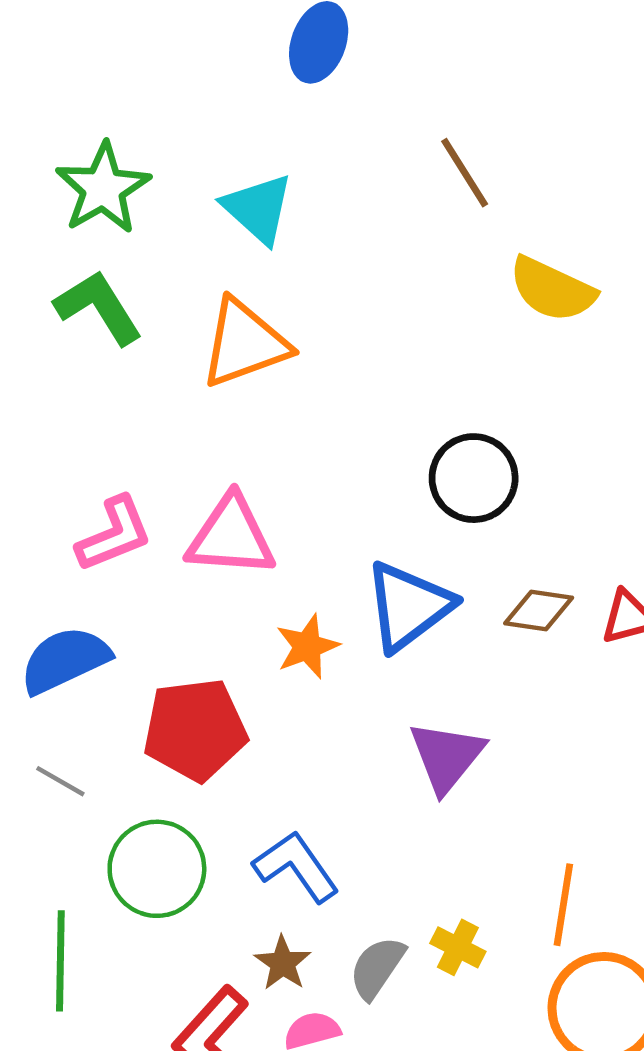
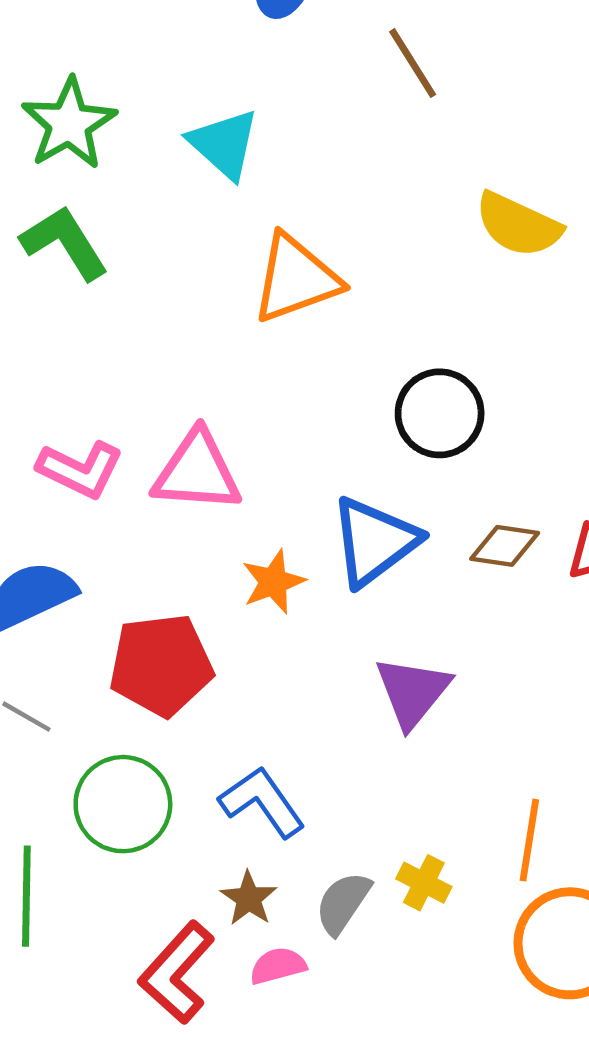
brown line: (465, 173) -> (413, 63), moved
orange triangle: (245, 343) -> (296, 279), moved
pink L-shape: (114, 534) -> (80, 470), turned 48

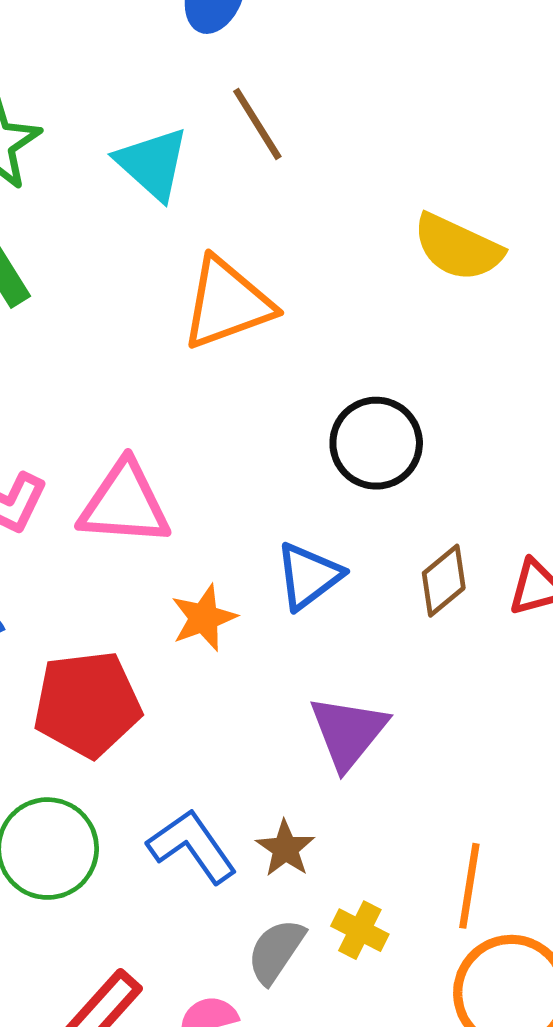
brown line: (413, 63) -> (257, 124), moved
blue triangle: (374, 541) -> (309, 576), size x0.7
brown diamond: (505, 546) -> (444, 581), turned -48
brown star: (249, 898) -> (285, 849), moved

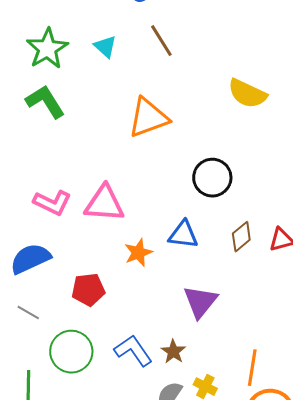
cyan triangle: (153, 164) -> (105, 47), moved, size x0.7
blue triangle: (309, 576) -> (183, 235), turned 44
red pentagon: (87, 704) -> (88, 290), size x0.7

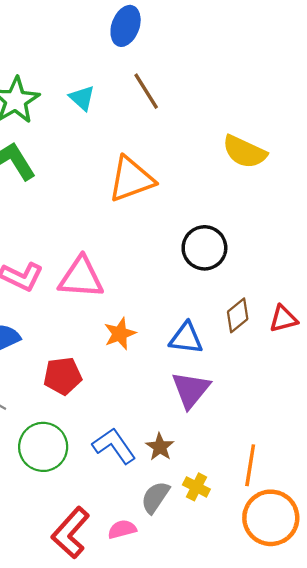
blue triangle: (183, 235) -> (186, 338), moved

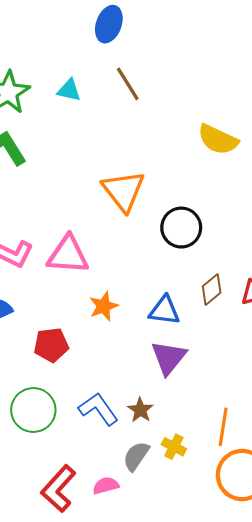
cyan triangle: (82, 98) -> (69, 90), turned -30
orange triangle: (131, 179) -> (124, 191), moved, turned -48

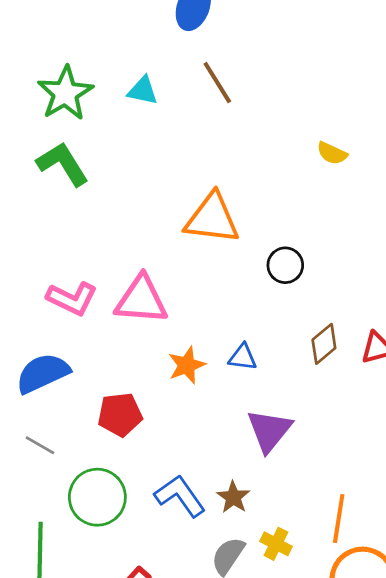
yellow semicircle: (218, 139) -> (332, 153), size x0.6
orange triangle: (124, 191) -> (212, 219), turned -45
black circle: (181, 228) -> (285, 265), size x0.7
blue triangle: (164, 310) -> (243, 357), moved, size x0.7

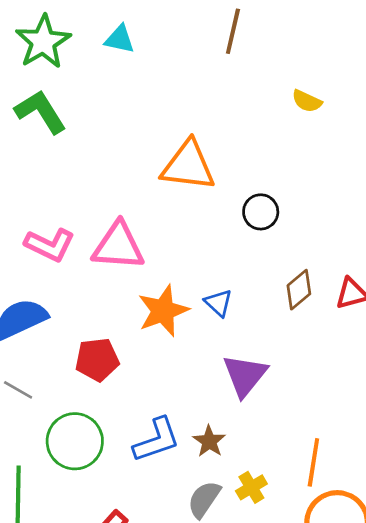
brown line: (217, 83) -> (233, 31), moved, turned 45
blue triangle: (243, 357) -> (218, 303), turned 36
orange star: (187, 365) -> (163, 311), size x1.4
blue L-shape: (180, 496) -> (157, 440), turned 106
yellow cross: (276, 544) -> (251, 487), turned 32

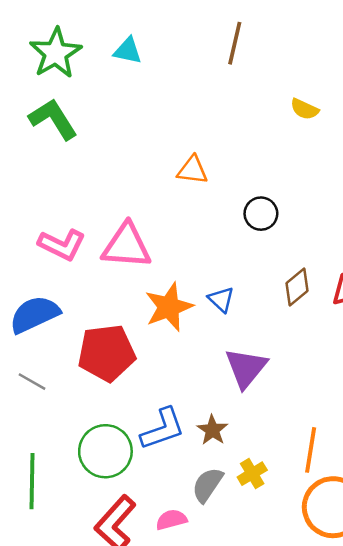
orange triangle: (188, 166) -> (192, 170), size x0.6
red pentagon: (97, 360) -> (107, 353), size x1.4
green circle: (75, 441) -> (105, 451), moved

